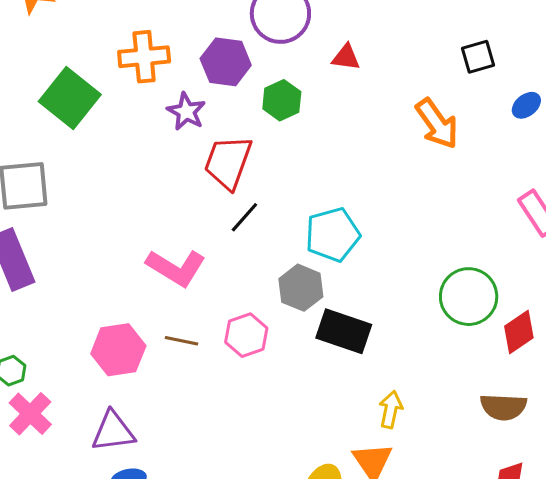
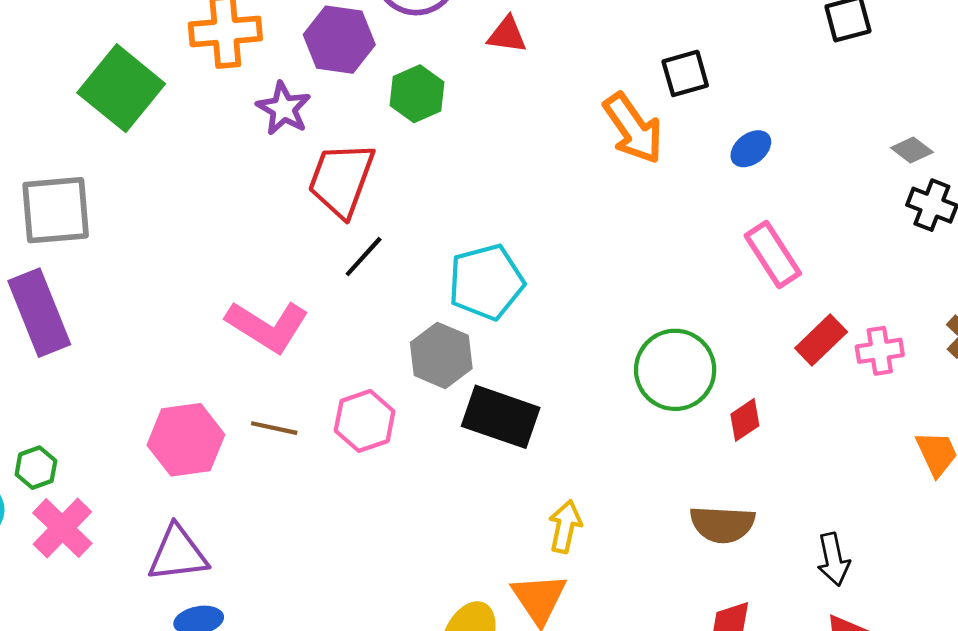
black square: (478, 57) -> (685, 73), moved
blue ellipse: (526, 105) -> (751, 149), moved
red diamond: (519, 332) -> (745, 420), size x0.7

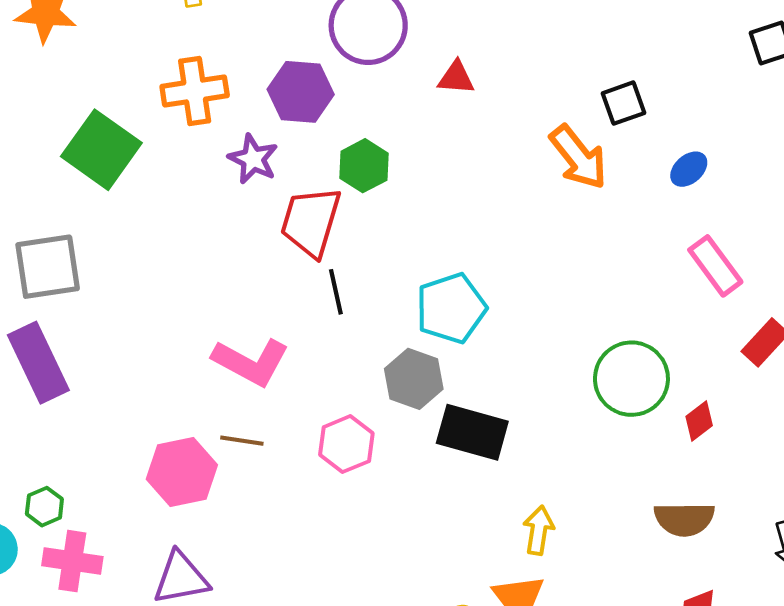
green hexagon: (417, 94) -> (364, 166), moved
black line: (364, 257) -> (336, 292), turned -51
brown line: (274, 428) -> (242, 441), moved
pink cross: (62, 528) -> (72, 561), turned -32

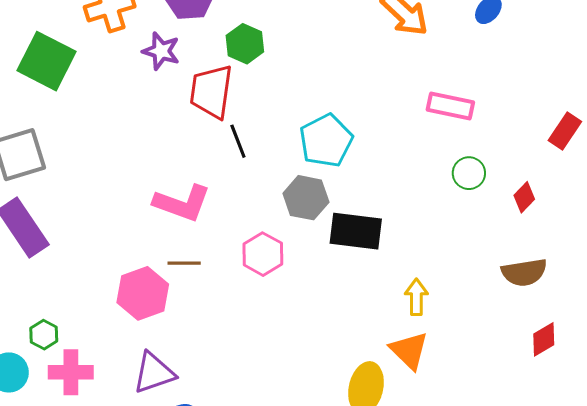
pink rectangle: (715, 266) -> (450, 106), moved, turned -33
green circle: (631, 379) -> (469, 173), size x0.6

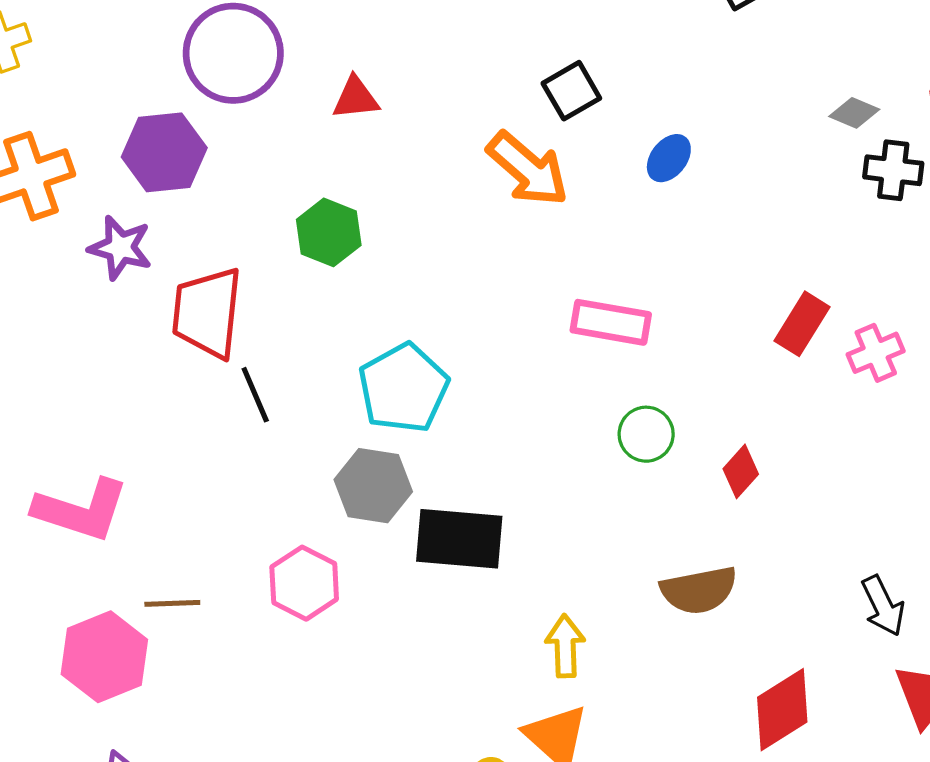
green hexagon: (245, 44) -> (329, 232), moved
red rectangle: (565, 131) -> (802, 324), moved
pink L-shape: (182, 203) -> (81, 510), moved
brown semicircle: (524, 272) -> (699, 590), moved
red diamond: (544, 339) -> (782, 710), size x1.4

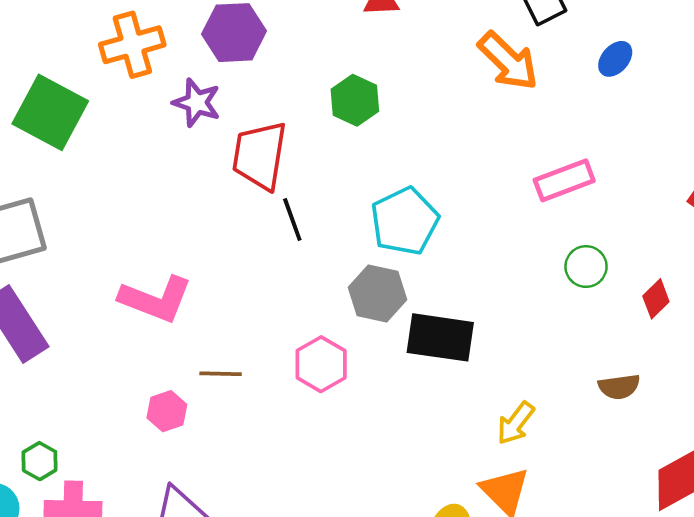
pink rectangle: (611, 322) -> (564, 180), turned -34
brown semicircle: (699, 590) -> (619, 387), size x0.7
yellow arrow: (565, 646) -> (516, 423), turned -144
pink hexagon: (104, 657) -> (167, 411), size x0.6

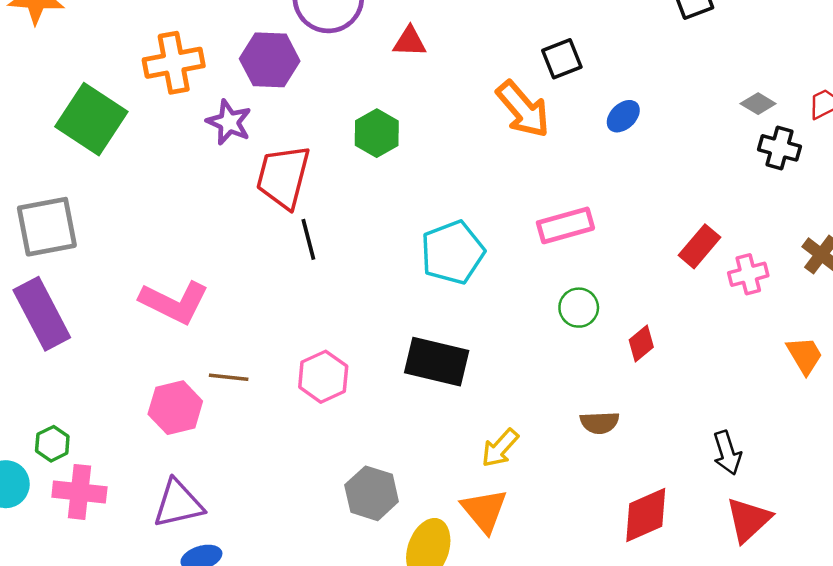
cyan pentagon: (405, 221) -> (453, 252), moved
gray hexagon: (378, 293) -> (372, 493), moved
pink hexagon: (167, 411) -> (175, 408), size x1.4

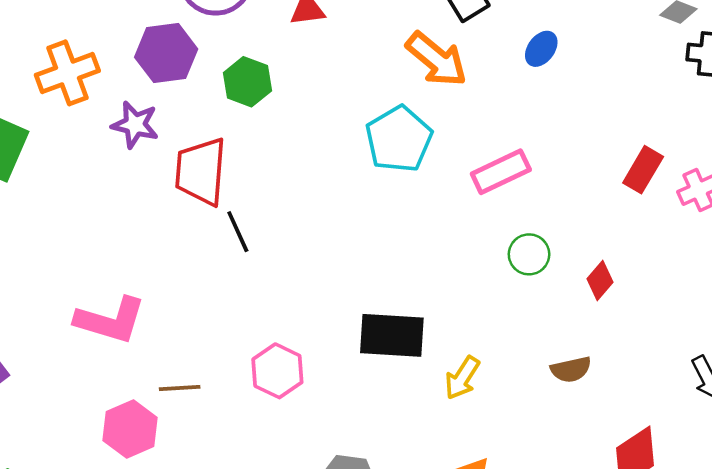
green hexagon: (377, 133) -> (247, 82), moved
cyan pentagon: (453, 252) -> (399, 139), moved
yellow arrow: (500, 448) -> (462, 378), moved

